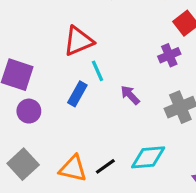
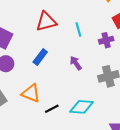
cyan line: (97, 71) -> (78, 29), moved
orange triangle: (73, 169) -> (31, 93), moved

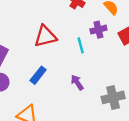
purple cross: (106, 40) -> (98, 30), moved

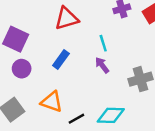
cyan line: (81, 45) -> (103, 43), moved

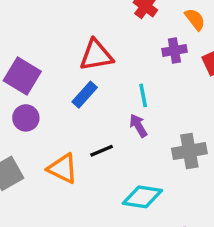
blue rectangle: (61, 60) -> (85, 95), moved
black line: (76, 119) -> (102, 151), moved

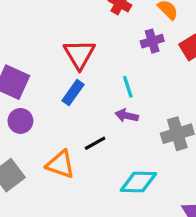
red triangle: (96, 55) -> (79, 54), turned -44
purple arrow: (138, 126) -> (127, 116), turned -40

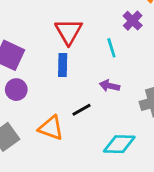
purple cross: (152, 41) -> (133, 21), turned -30
cyan line: (128, 87) -> (111, 48), moved
blue rectangle: (73, 93) -> (63, 65), turned -35

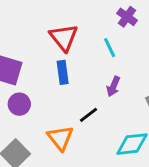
purple arrow: (110, 86) -> (113, 86), turned -72
orange triangle: (51, 128) -> (60, 138), turned 40

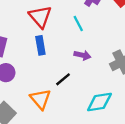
purple arrow: (113, 86) -> (82, 55), turned -98

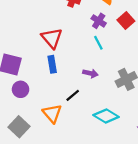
cyan line: (78, 24) -> (98, 43), moved
cyan diamond: (99, 102) -> (106, 116), turned 40

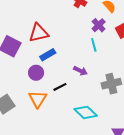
red triangle: (52, 38) -> (39, 33), moved, turned 45
blue rectangle: (52, 64) -> (48, 55), turned 56
purple circle: (21, 89) -> (36, 73), moved

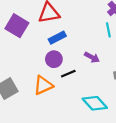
purple circle: (36, 73) -> (54, 59), moved
orange triangle: (38, 99) -> (43, 85), turned 30

